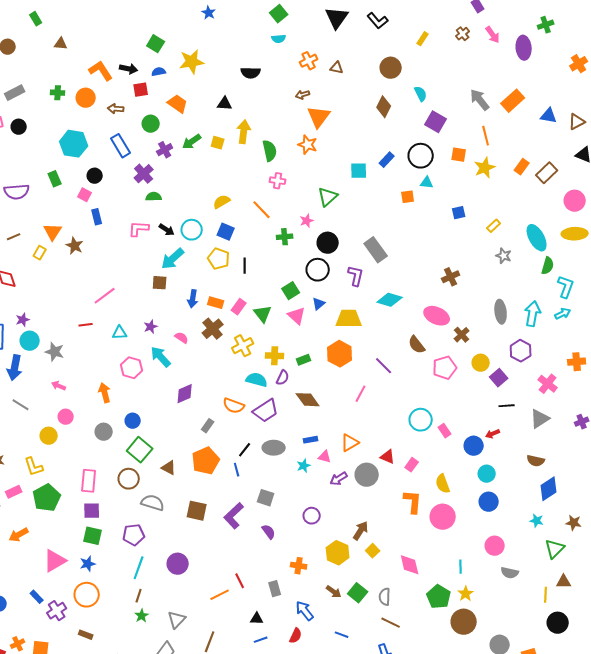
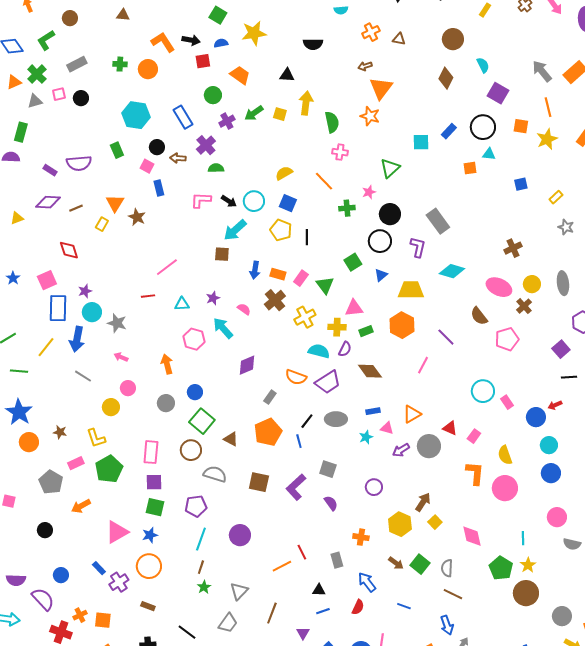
brown arrow: (116, 109) -> (178, 158), moved
pink triangle: (297, 316) -> (354, 308), moved, turned -48
yellow circle: (481, 363) -> (532, 284), moved

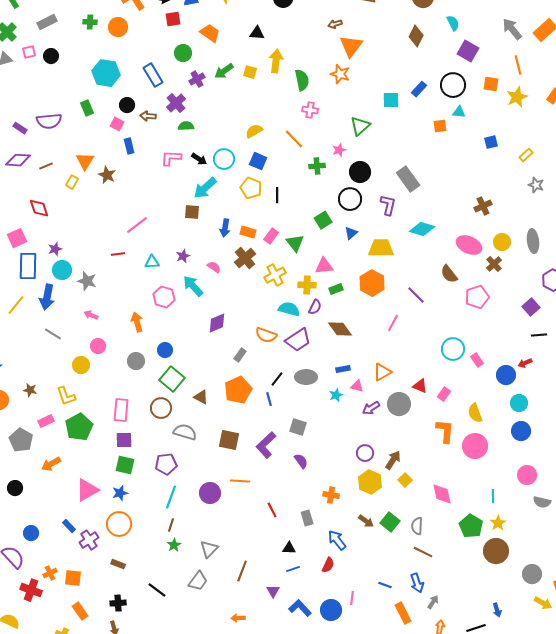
purple circle: (374, 487) -> (365, 453), moved
orange line: (282, 566) -> (240, 481), moved, turned 30
blue line: (404, 606) -> (385, 585), moved

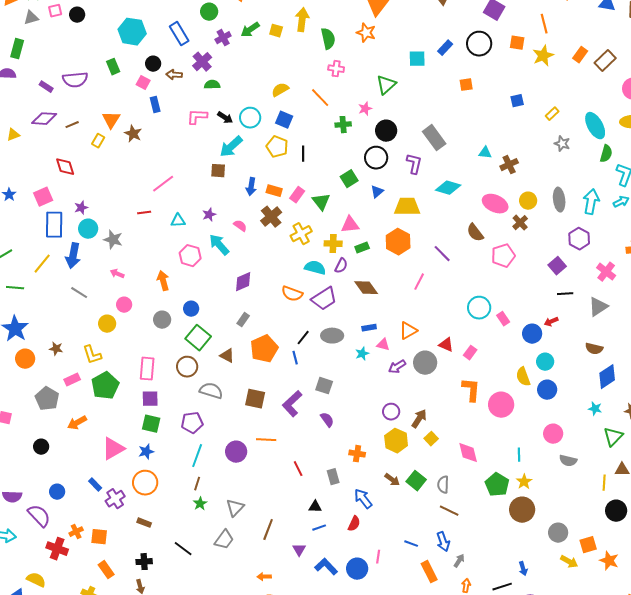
cyan triangle: (459, 112) -> (485, 153), moved
gray rectangle: (240, 355) -> (243, 320), moved
yellow semicircle: (475, 413) -> (523, 377), moved

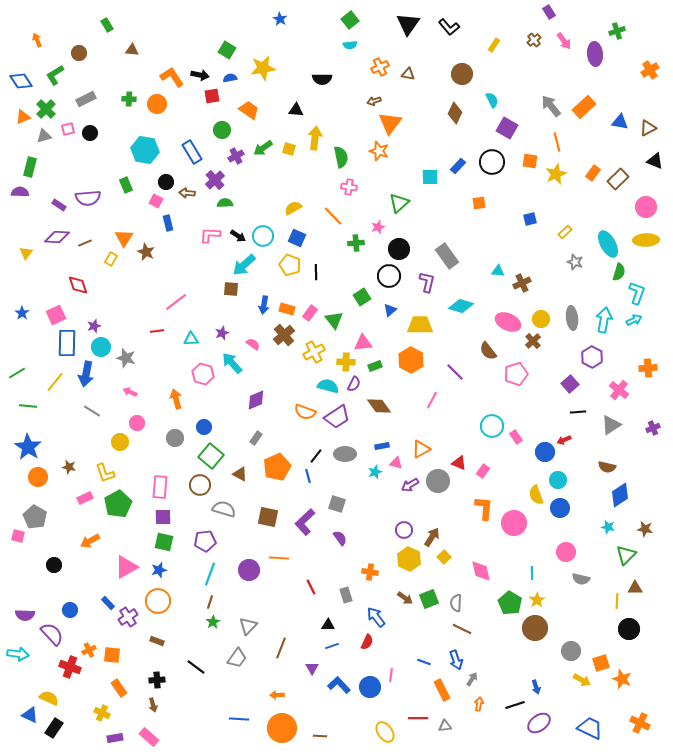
yellow triangle: (13, 135) -> (26, 253), turned -32
gray pentagon: (47, 399) -> (35, 517), moved
green square: (416, 481) -> (429, 599), turned 30

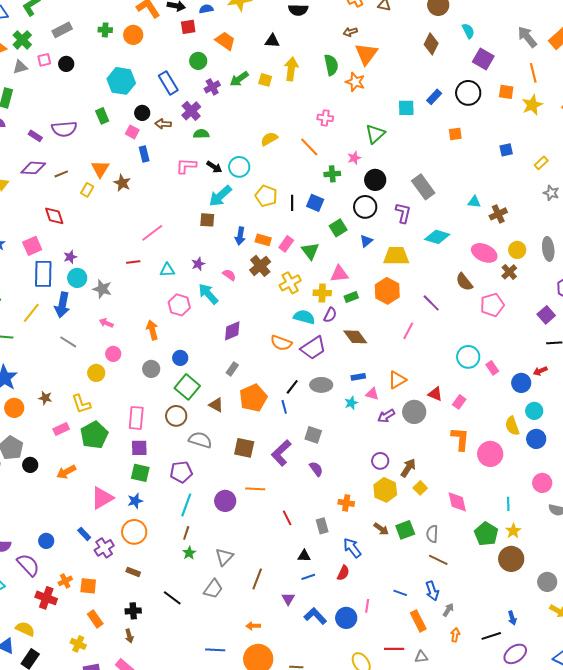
green semicircle: (341, 157) -> (331, 65), moved
blue square: (297, 238) -> (315, 203), moved
black circle: (54, 565) -> (30, 465), moved

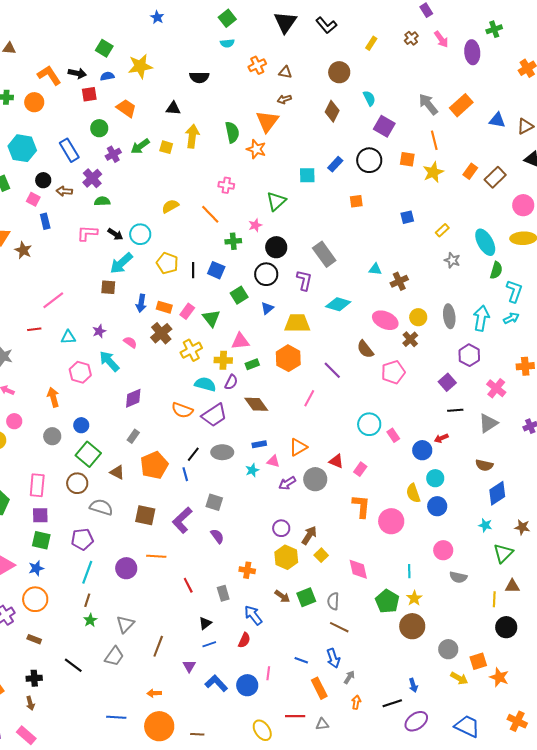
brown arrow: (350, 32) -> (284, 99), moved
black triangle: (304, 556) -> (205, 623), turned -40

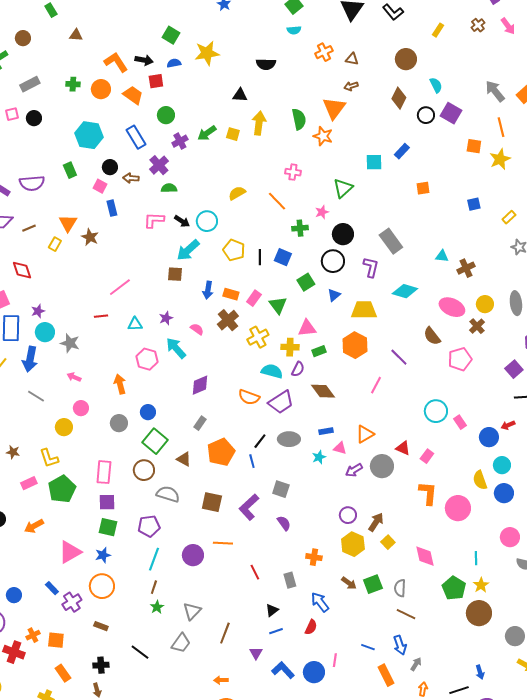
orange trapezoid: (126, 108) -> (133, 95), moved
black circle: (369, 160) -> (426, 115), moved, size x0.7

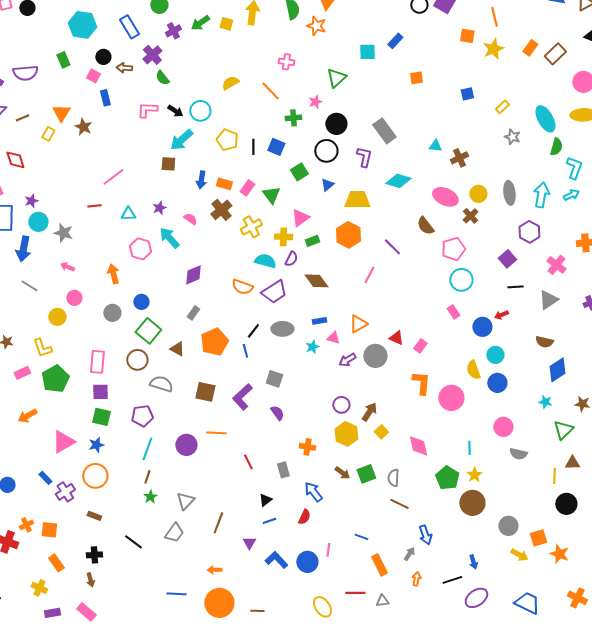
green semicircle: (169, 188) -> (162, 78), turned -126
pink triangle: (307, 328) -> (300, 218), turned -30
cyan circle: (436, 411) -> (461, 280), moved
blue arrow: (400, 645) -> (425, 535), moved

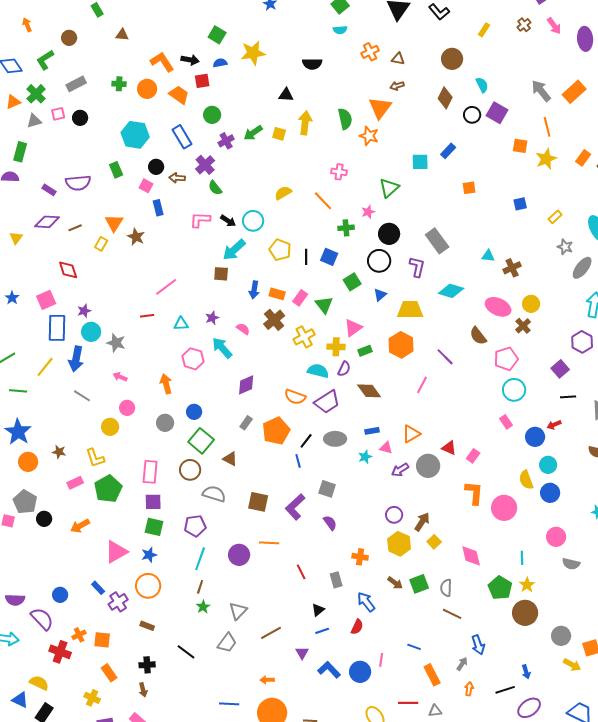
gray ellipse: (509, 193) -> (582, 268), moved, turned 45
orange pentagon: (214, 342) -> (276, 431), moved
brown line: (218, 523) -> (271, 633), turned 40

